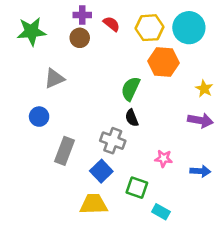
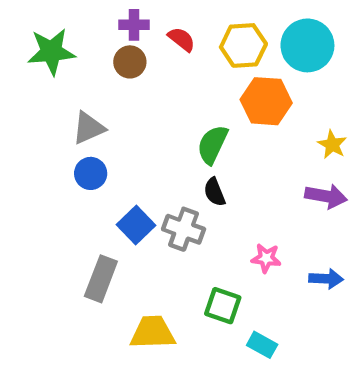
blue circle: (39, 117) -> (91, 173), moved
gray rectangle: (64, 151) -> (101, 279), moved
blue square: (101, 171) -> (136, 225), moved

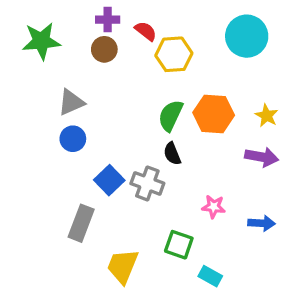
yellow hexagon: (243, 45) -> (174, 54), moved
orange hexagon: (266, 101) -> (214, 114), moved
yellow trapezoid: (153, 332) -> (123, 266), turned -66

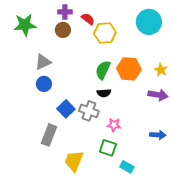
black semicircle: (172, 154) -> (104, 93), turned -72
pink star: (214, 207) -> (114, 125), moved

